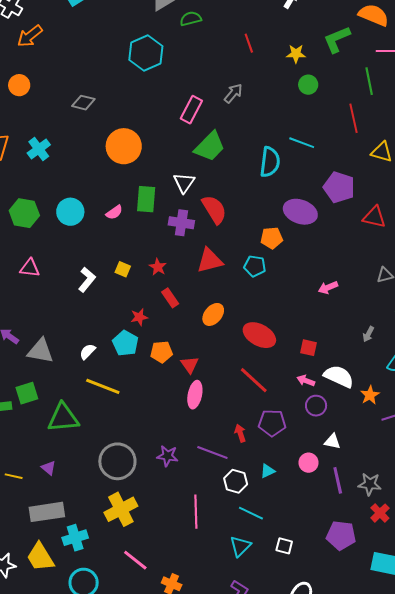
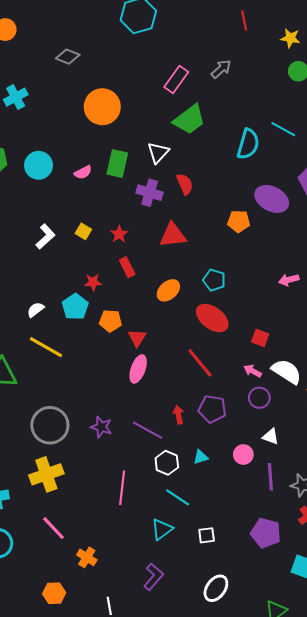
red semicircle: (214, 209) -> (185, 184), size x0.7
cyan pentagon: (255, 266) -> (214, 280), moved
white square: (284, 546) -> (207, 535), turned -30

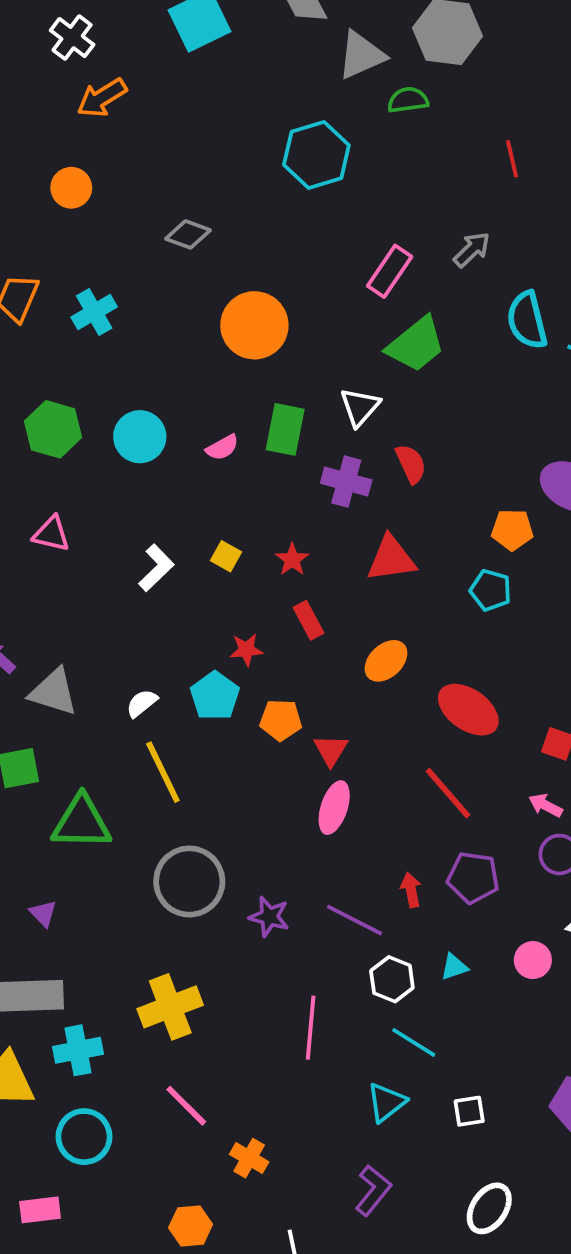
cyan semicircle: (248, 144) -> (527, 320), moved, turned 152
cyan pentagon: (214, 280) -> (491, 590), moved
yellow line: (46, 347) -> (163, 772), turned 36
gray circle: (50, 425) -> (189, 881), moved

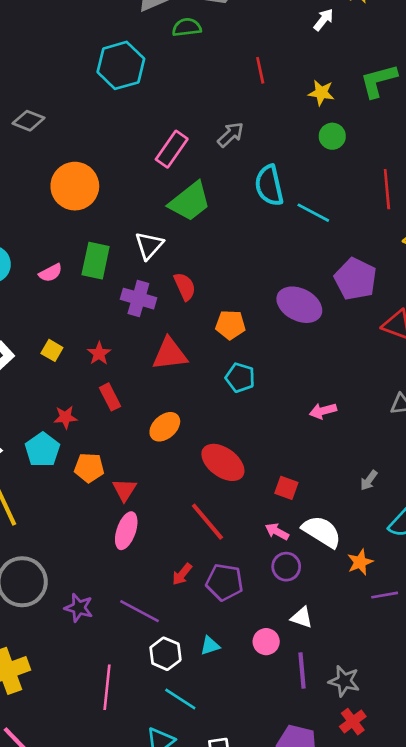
orange pentagon: (512, 530) -> (230, 325), moved
red arrow: (411, 890) -> (182, 574), moved, turned -130

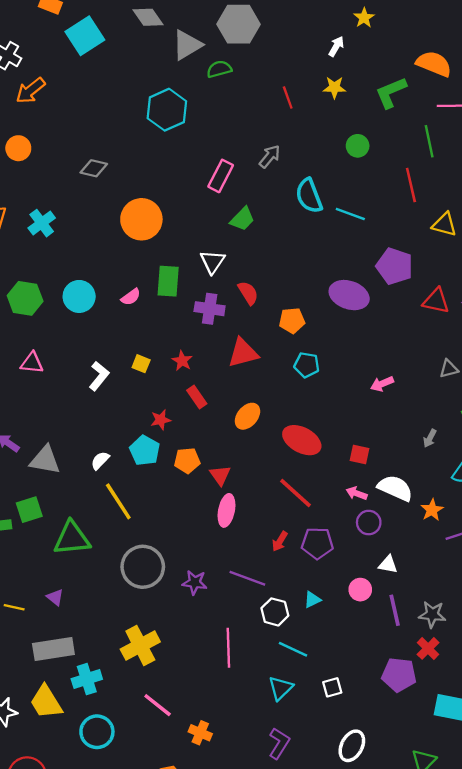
yellow star: (321, 93) -> (334, 87), moved
green trapezoid: (190, 202) -> (242, 219), size x0.7
red cross: (353, 722) -> (428, 648), moved

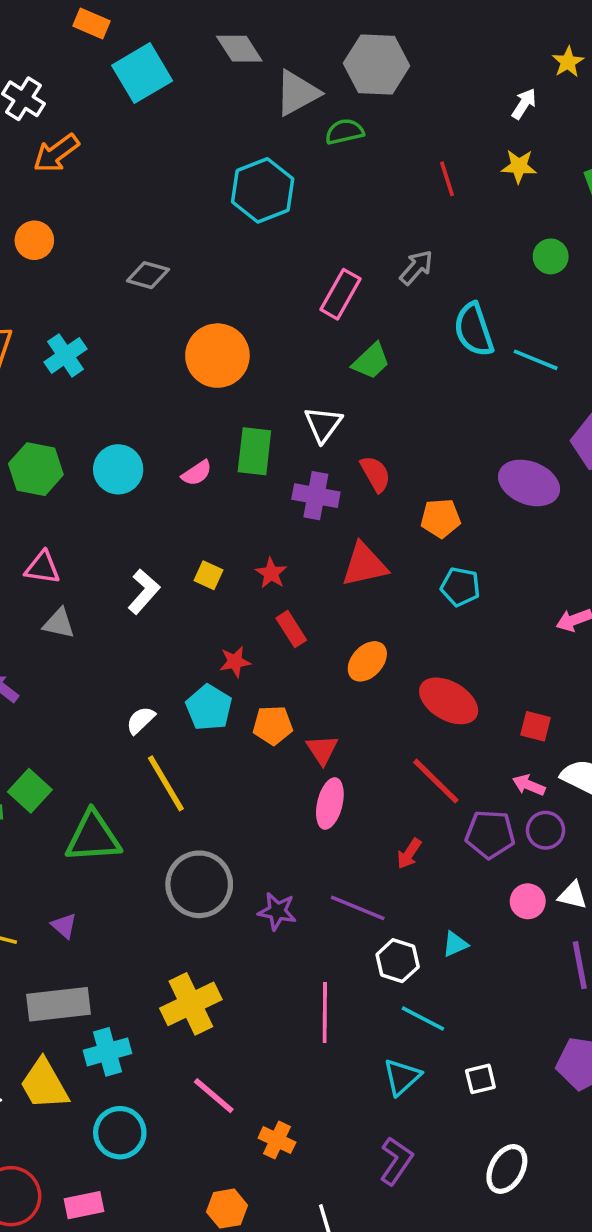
gray triangle: (45, 460) -> (59, 623), moved, size x0.7
green square: (29, 510) -> (30, 791), turned -32
purple pentagon: (317, 543) -> (490, 834), moved
pink circle: (360, 590) -> (528, 901), moved

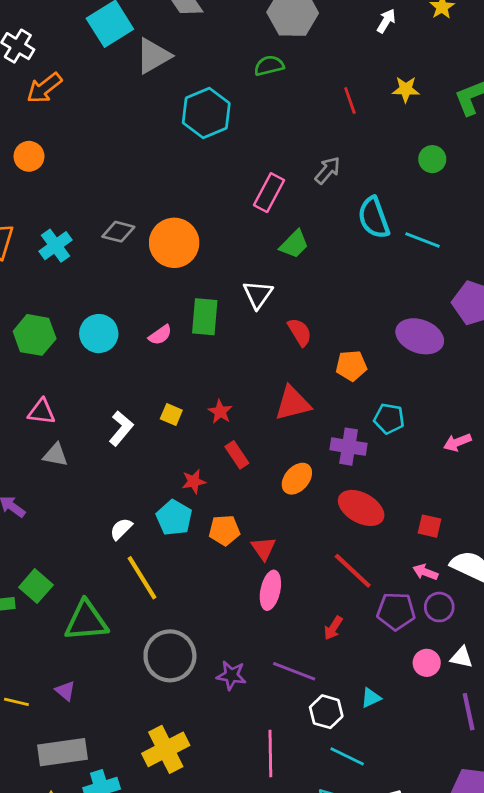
gray triangle: (297, 93) -> (153, 56), moved
white arrow: (524, 104) -> (386, 21), moved
gray diamond: (148, 275) -> (118, 232), moved
purple cross: (316, 496) -> (349, 447), moved
cyan pentagon: (460, 587) -> (389, 419), moved

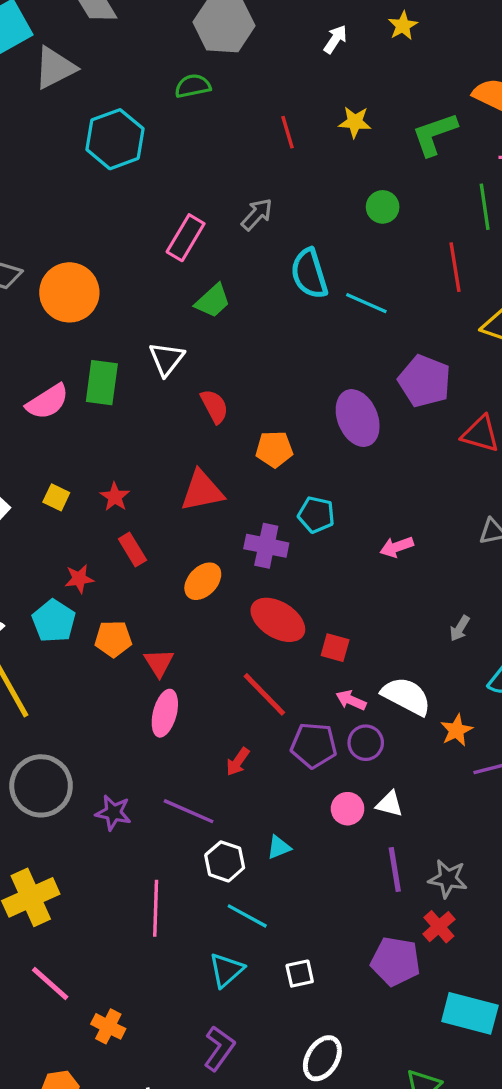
pink semicircle: (160, 335) -> (47, 402), size x1.5
purple ellipse: (420, 336) -> (358, 418), turned 45
red square: (429, 526) -> (335, 648), moved

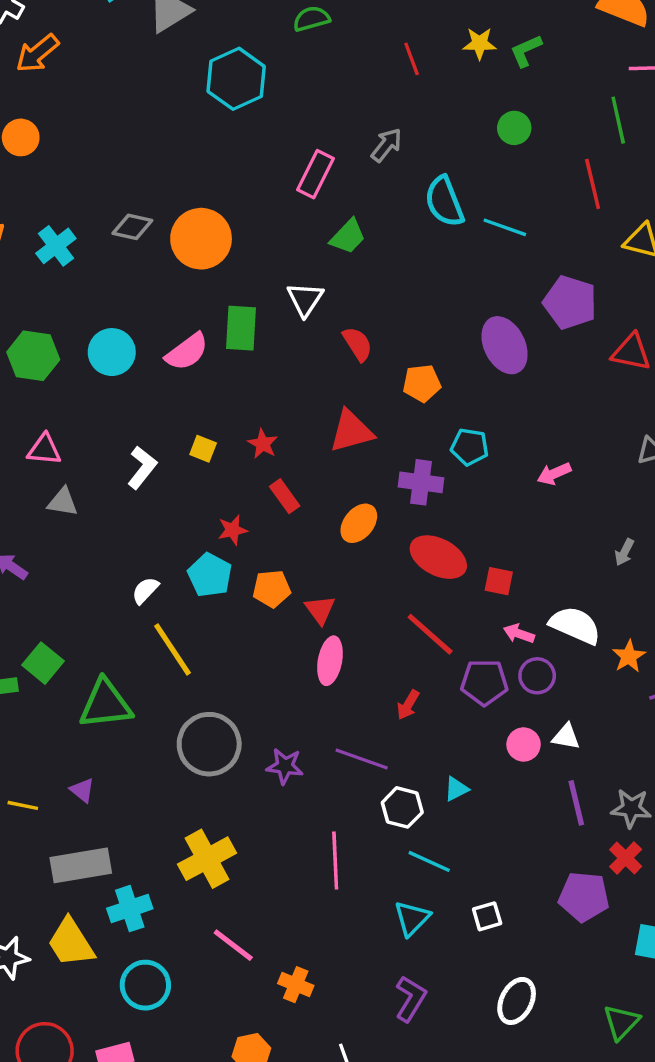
green L-shape: (434, 134) -> (526, 51), moved, size x0.7

